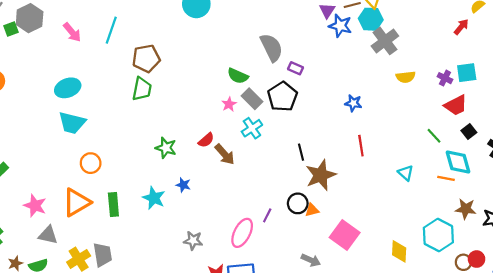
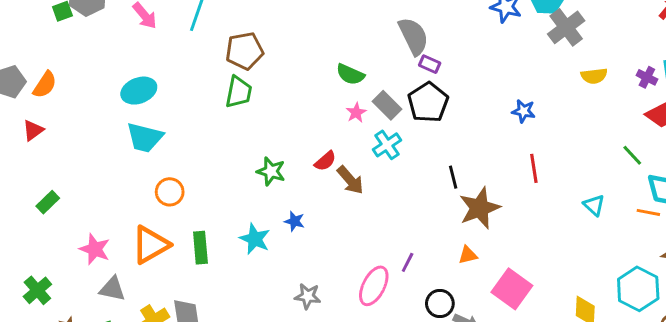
purple rectangle: (296, 68) -> (430, 64), moved
green semicircle: (238, 76) -> (350, 74), moved
black circle: (298, 203) -> (440, 303), moved

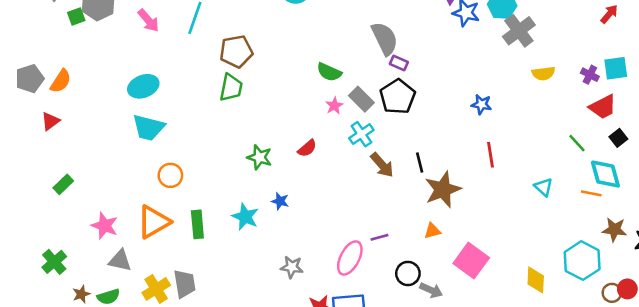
brown arrow: (350, 180) -> (382, 165), moved
purple line: (408, 262) -> (379, 237), turned 48

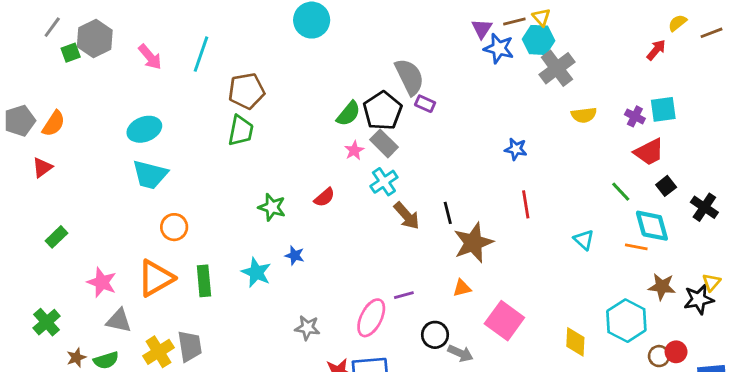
green semicircle: (329, 72) -> (349, 114), turned -75
black pentagon: (398, 97) -> (383, 111), moved

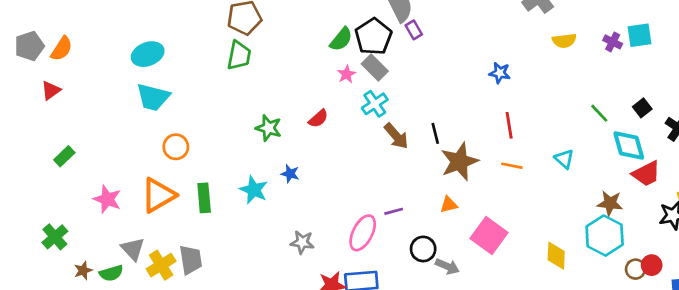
purple rectangle: (425, 104) -> (414, 30), turned 36
red trapezoid: (649, 152) -> (646, 174), moved
orange line: (636, 247) -> (512, 166), moved
brown star: (662, 287) -> (610, 203), moved
gray triangle: (119, 321) -> (133, 249), moved, turned 35

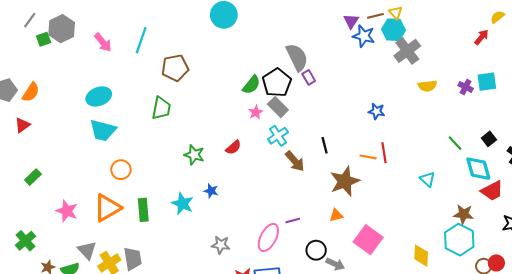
green trapezoid: (239, 55) -> (161, 108), moved
black line: (435, 133) -> (325, 145), moved
orange line: (512, 166) -> (368, 157), moved

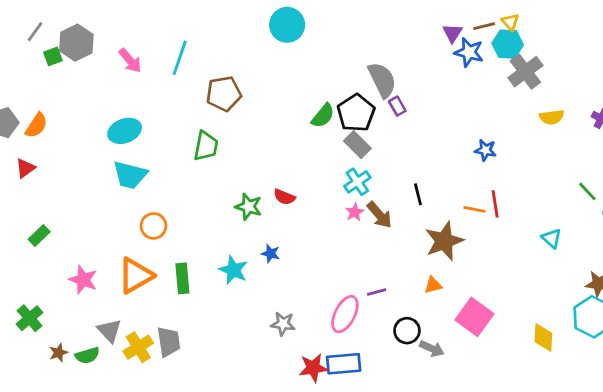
pink star: (256, 112) -> (355, 212), moved
red semicircle: (233, 147) -> (284, 197), moved, turned 63

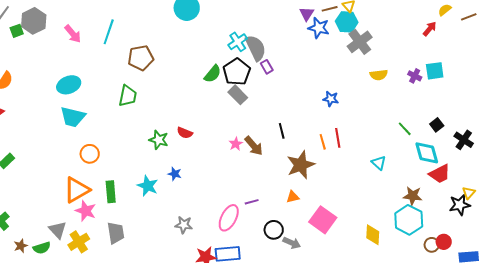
cyan cross: (357, 182) -> (238, 42), moved
orange line: (474, 209) -> (323, 142), turned 63
pink star: (83, 280) -> (86, 211), moved
gray trapezoid: (169, 342) -> (116, 233), moved

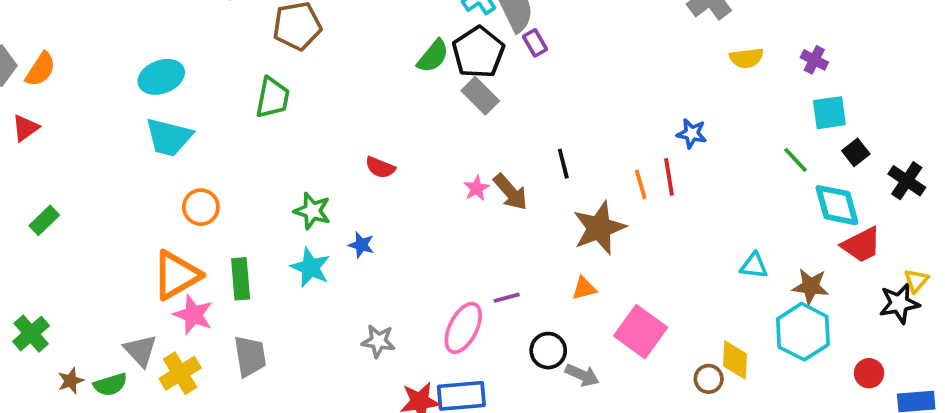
cyan square: (435, 71) -> (829, 113), moved
blue star: (331, 99) -> (692, 133), moved
green star: (159, 140) -> (312, 211), moved
cyan triangle: (379, 163) -> (754, 266), moved, turned -35
brown circle: (432, 245) -> (709, 379), moved

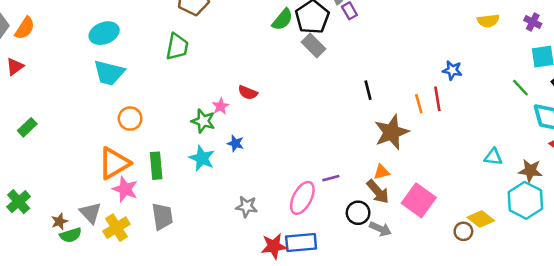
pink star: (476, 188) -> (221, 106), moved
brown arrow: (510, 192) -> (378, 192), moved
yellow diamond: (735, 360) -> (481, 219), turned -55
brown star: (71, 381) -> (59, 221), moved

